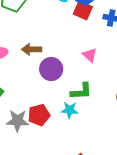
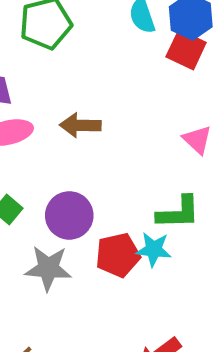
purple circle: (51, 69) -> (69, 215), moved
red pentagon: (39, 115) -> (118, 255), moved

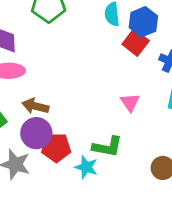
brown arrow: (80, 125) -> (35, 106), moved
red pentagon: (118, 255) -> (56, 148), moved

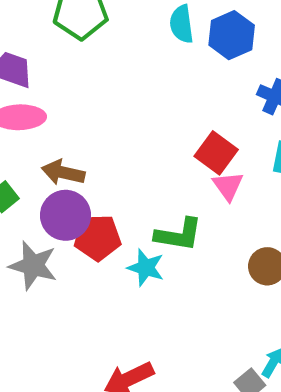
red square: (136, 42) -> (216, 153), moved
pink triangle: (130, 102) -> (228, 186), moved

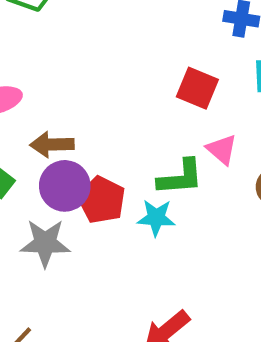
pink triangle: (228, 186) -> (222, 149), moved
red pentagon: (97, 237) -> (101, 200), turned -30

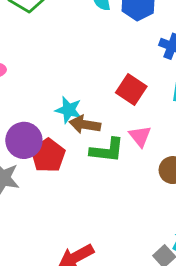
brown arrow: (52, 144) -> (85, 124), moved
cyan star: (156, 218) -> (69, 110), moved

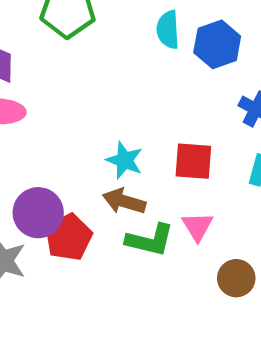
red square: (131, 89) -> (193, 161), turned -36
cyan star: (69, 110) -> (125, 160), moved

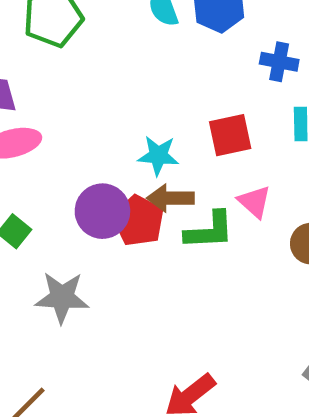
purple circle: (38, 213) -> (102, 211), moved
red pentagon: (69, 237) -> (138, 221), moved

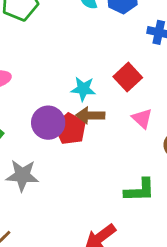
red square: (230, 135) -> (128, 77), turned -32
green L-shape: (209, 231) -> (140, 190), moved

